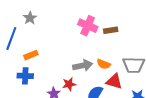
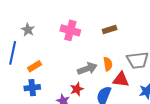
pink cross: (88, 26) -> (70, 30), moved
orange semicircle: (104, 64) -> (108, 64), turned -112

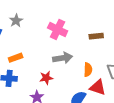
gray arrow: (87, 69) -> (63, 58), moved
red star: (77, 89) -> (46, 78), moved

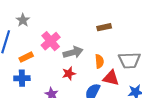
pink cross: (58, 29) -> (51, 41), moved, turned 30
red star: (46, 78) -> (69, 73), moved

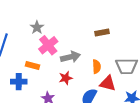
gray star: (23, 20) -> (37, 27), moved
orange rectangle: (26, 57) -> (32, 65), moved, turned 40

